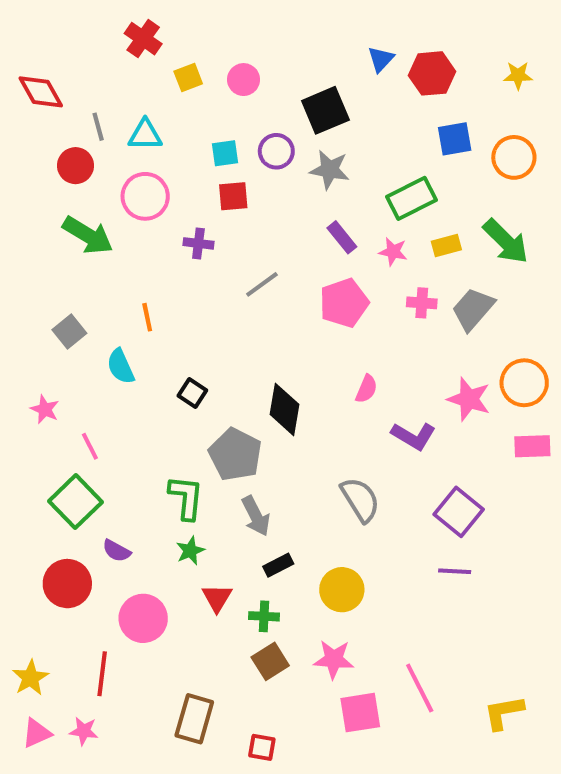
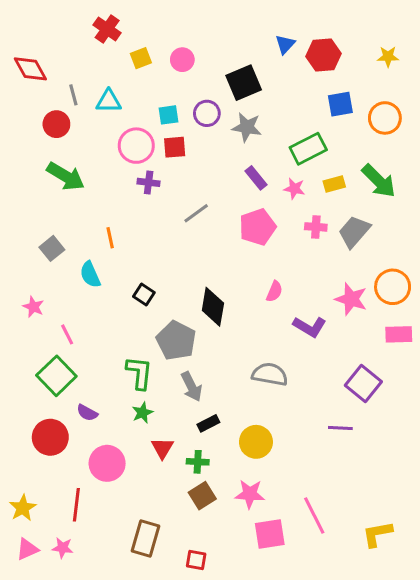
pink circle: (145, 196) -> (136, 146), moved
gray semicircle: (360, 500) -> (270, 374), turned -48
purple square: (459, 512) -> (363, 384), moved

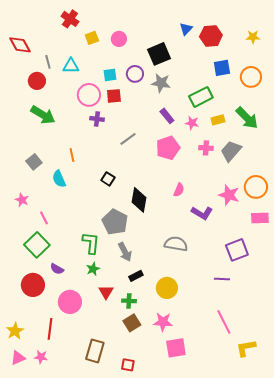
black square: (144, 294) -> (108, 179), moved
purple square: (363, 384) -> (237, 250), turned 30
pink line: (314, 516) -> (224, 322), moved

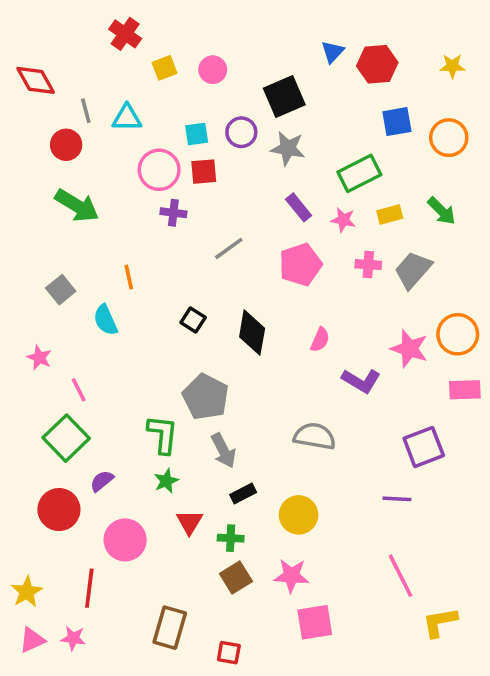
green arrow: (247, 118) -> (442, 211), size x0.7
black diamond: (139, 200) -> (252, 333), moved
purple semicircle: (57, 269) -> (102, 481), turned 112

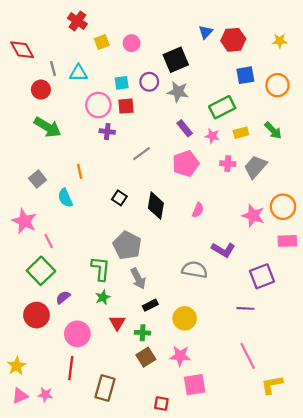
pink star: (39, 358) -> (24, 221), size x1.6
purple L-shape: (361, 381) -> (223, 250), moved
red line: (89, 588) -> (71, 368), moved
red square: (229, 653) -> (161, 403), moved

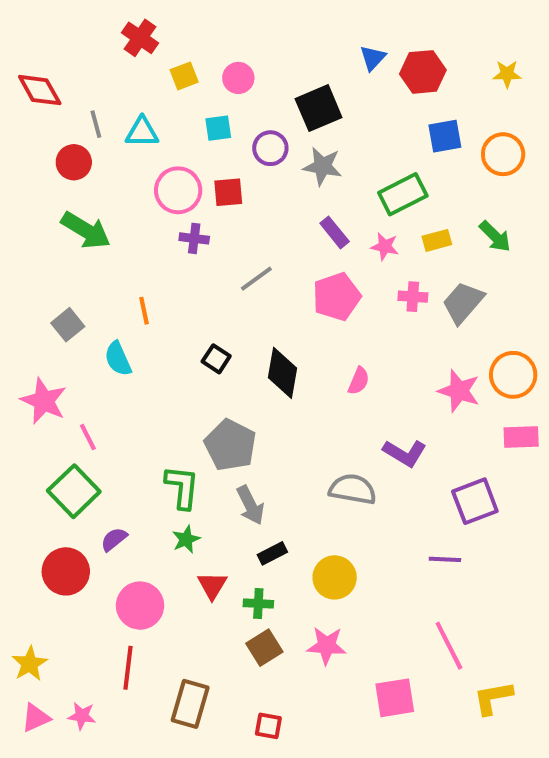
cyan square: (122, 83) -> (218, 128), moved
pink square: (195, 385) -> (395, 698), moved
red square: (161, 403) -> (268, 726), moved

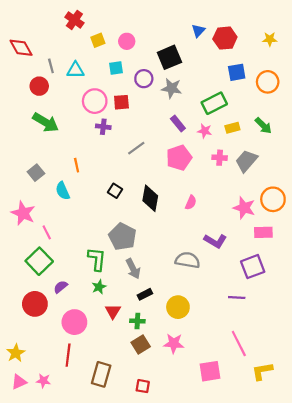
pink rectangle: (521, 437) -> (263, 232), moved

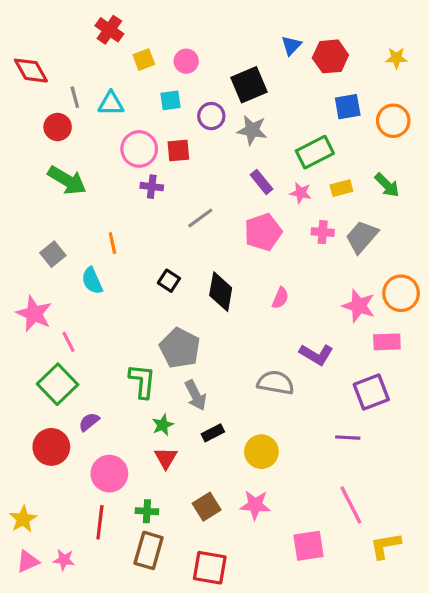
green star: (99, 287) -> (163, 425), moved
green cross: (137, 321) -> (147, 511), moved
red square: (143, 386) -> (210, 568), size x1.6

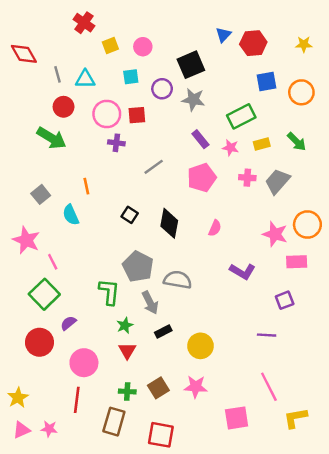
red circle: (58, 127) -> (64, 107), moved
gray semicircle: (276, 383) -> (178, 280), moved
purple square: (371, 392) -> (285, 300), size x0.7
green cross: (147, 511) -> (127, 392), moved

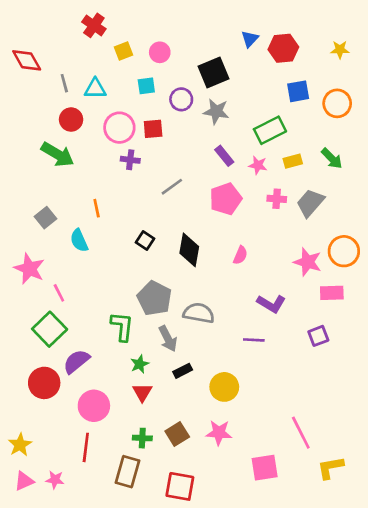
purple semicircle: (68, 323) -> (76, 361), size x1.5
purple line: (267, 335) -> (254, 340), moved

